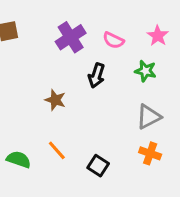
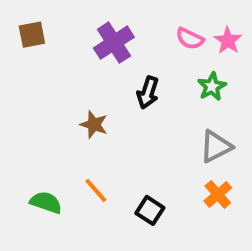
pink semicircle: (113, 40) -> (190, 39), moved
green star: (145, 71) -> (212, 87), turned 30
orange cross: (150, 153) -> (218, 194), turned 30

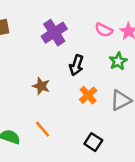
orange cross: (218, 194) -> (88, 95), moved
black square: (150, 210) -> (93, 142), moved

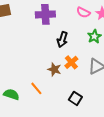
purple cross: (54, 33) -> (45, 14), turned 30
brown star: (41, 86) -> (54, 69), moved

